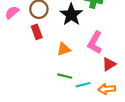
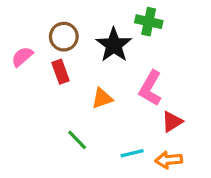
pink semicircle: (12, 12) -> (22, 57), moved
green line: (65, 76) -> (77, 140), moved, turned 32

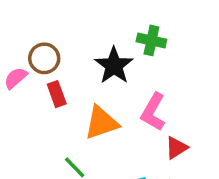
brown circle: (64, 37) -> (44, 58), moved
orange triangle: (102, 98) -> (101, 123), size x1.5

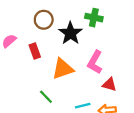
brown circle: (44, 58) -> (44, 20), moved
red triangle: (176, 148) -> (109, 84), turned 48

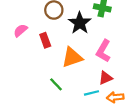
red triangle: (109, 84) -> (106, 78), moved, turned -40

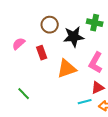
black star: (80, 23) -> (74, 37), turned 30
green line: (56, 84) -> (24, 94), moved

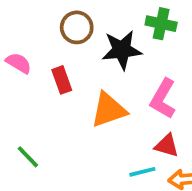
pink semicircle: (19, 44) -> (19, 63), turned 72
red triangle: (98, 88) -> (167, 146), turned 40

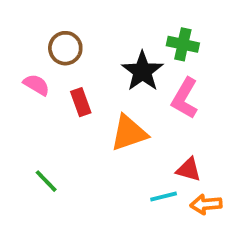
brown circle: (77, 27) -> (65, 48), moved
black star: (122, 50) -> (142, 71), turned -30
pink L-shape: (163, 99) -> (185, 98), moved

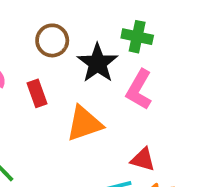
brown circle: (65, 48) -> (52, 40), moved

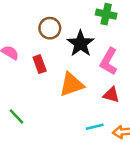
green cross: (137, 37) -> (106, 14), moved
red triangle: (143, 159) -> (111, 95), moved

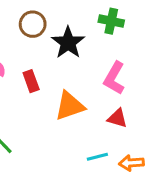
brown circle: (50, 28) -> (33, 24), moved
black star: (81, 44) -> (68, 43), moved

